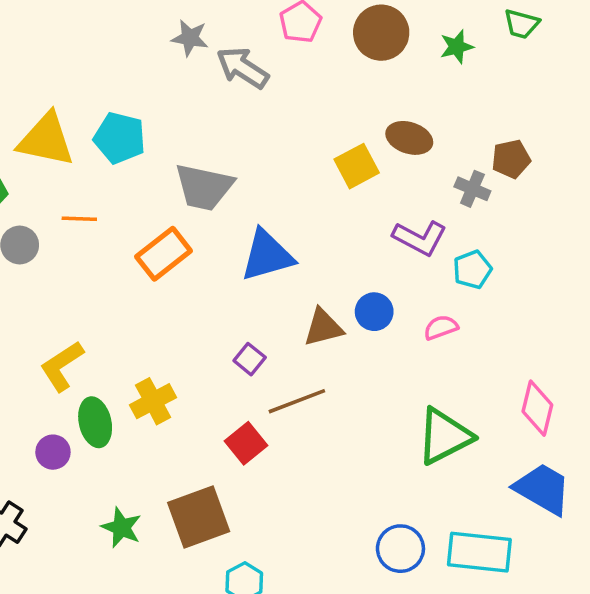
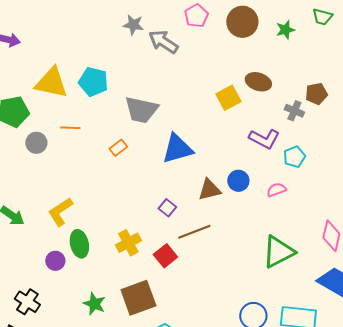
orange rectangle: (164, 254) -> (118, 148), size x0.6
yellow cross: (153, 401) -> (128, 243), moved

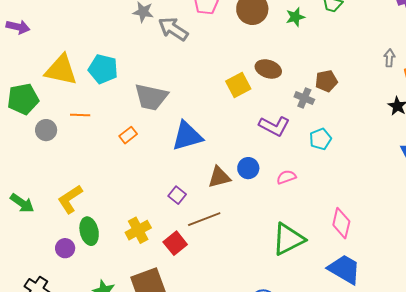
cyan pentagon: (294, 157) -> (320, 139), moved

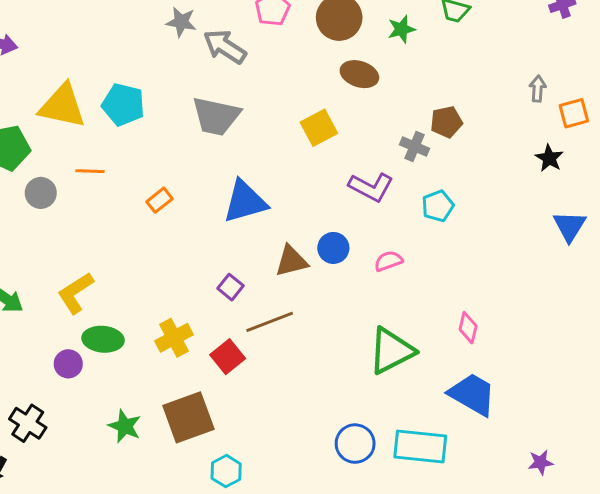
brown ellipse: (268, 69) -> (359, 74), moved
gray trapezoid: (151, 97) -> (216, 116), moved
pink diamond: (341, 223) -> (468, 328), size x0.7
green ellipse: (89, 231) -> (103, 339), turned -72

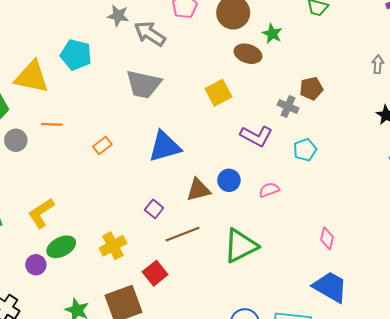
green star: (401, 29) -> (272, 34), moved, turned -30
cyan pentagon: (123, 105) -> (76, 55), moved
green ellipse: (103, 339) -> (61, 247), turned -32
green triangle: (391, 351) -> (241, 246), moved
red square: (228, 357) -> (155, 273), moved

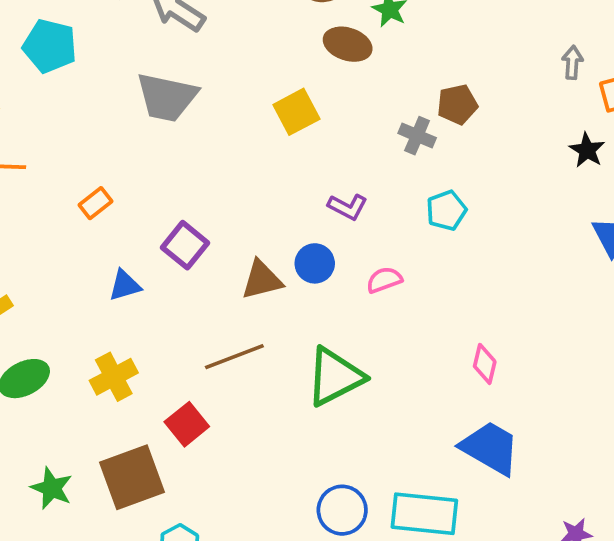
purple L-shape: (256, 136) -> (348, 207), moved, size x0.7
blue triangle: (165, 147) -> (125, 285), moved, size x0.6
purple square: (154, 209) -> (185, 245), moved, size x1.4

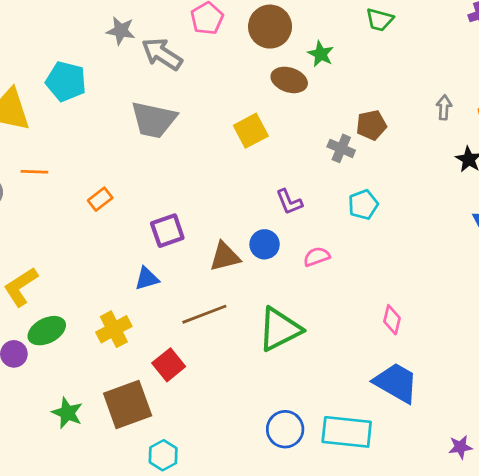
gray arrow: (572, 62) -> (444, 107), moved
purple L-shape: (348, 207) -> (289, 202), turned 40
purple square: (185, 245) -> (167, 231), turned 32
blue triangle: (125, 285) -> (147, 279), moved

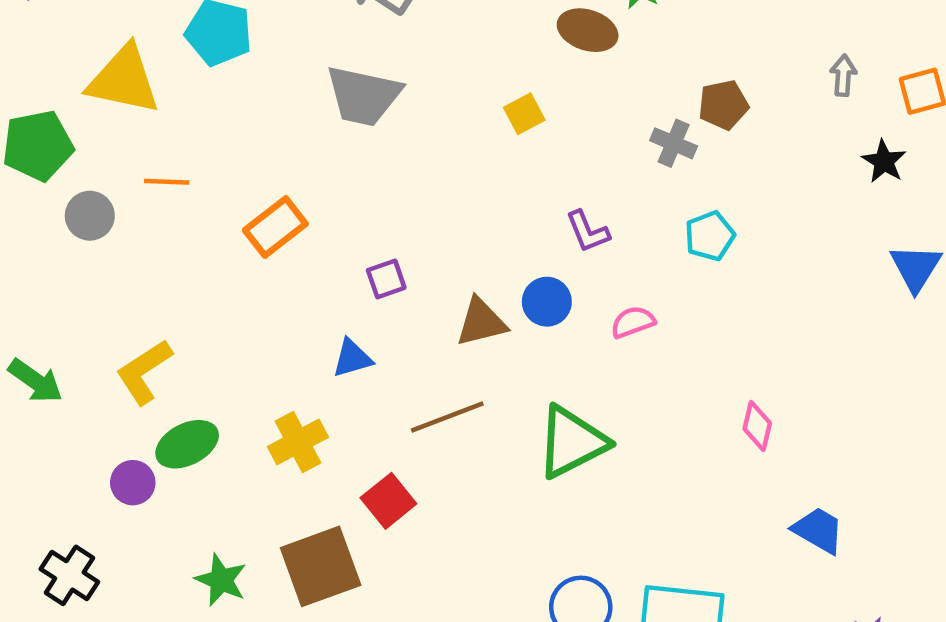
yellow square: (251, 131) -> (524, 114), size x0.7
orange rectangle: (100, 199) -> (275, 227), size x1.5
purple square: (167, 231) -> (386, 279), size x0.7
blue trapezoid: (396, 383) -> (818, 530), moved, size x0.7

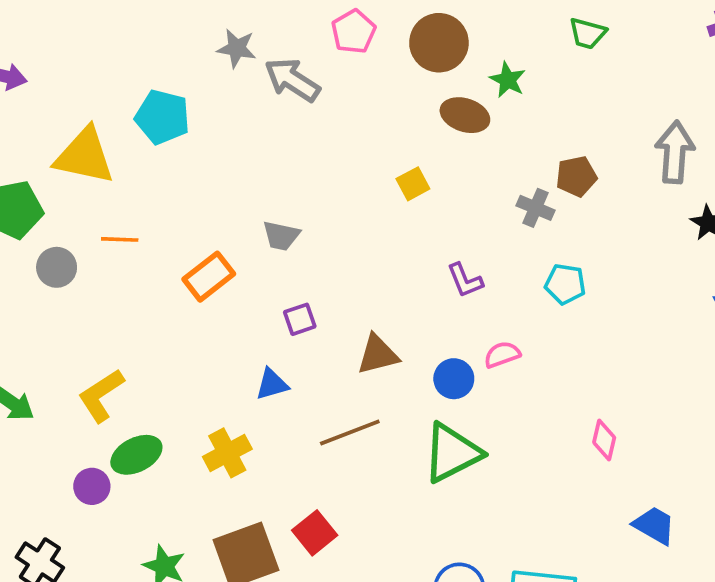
gray arrow: (843, 75) -> (675, 152), size x1.8
gray trapezoid: (364, 96) -> (281, 236), moved, size x0.6
cyan pentagon: (710, 236) -> (565, 284), turned 30
blue circle: (547, 302) -> (454, 379), moved
red square: (388, 501) -> (315, 533), moved

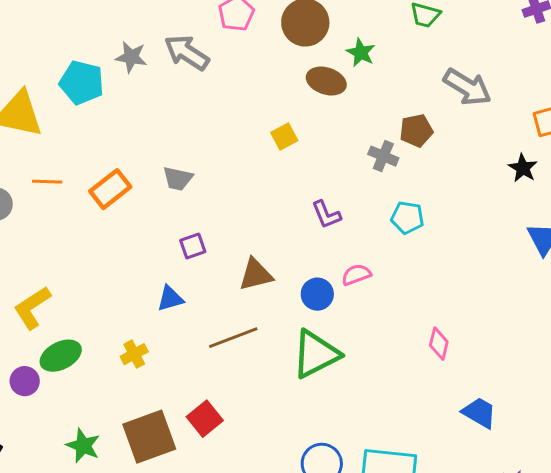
gray star: (237, 48) -> (131, 57), moved
gray arrow: (675, 152) -> (467, 87), moved, turned 117
orange rectangle: (209, 277) -> (110, 189), moved
yellow cross: (227, 453) -> (134, 354), size x0.7

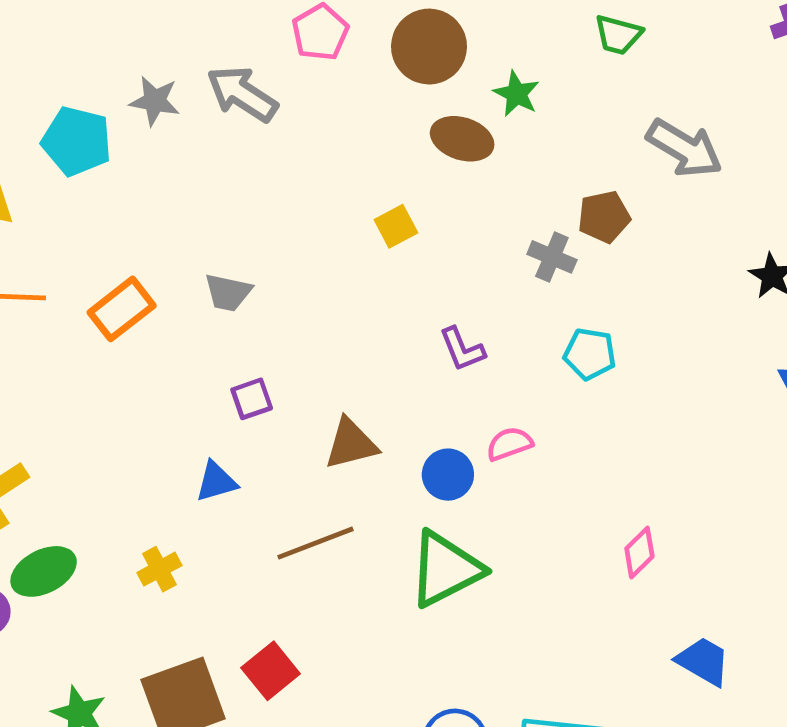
pink diamond: (439, 344) -> (639, 553), turned 32

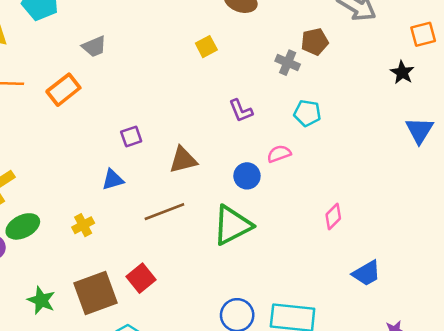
gray trapezoid: (228, 292) -> (94, 47), moved, turned -35
pink semicircle: (509, 444) -> (279, 154), moved
blue circle: (448, 475) -> (247, 176), moved
blue trapezoid: (703, 661) -> (366, 273), turned 120

